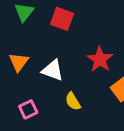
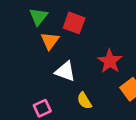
orange triangle: (19, 62) -> (50, 41), moved

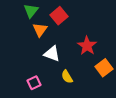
red square: (74, 23) -> (59, 16), turned 30

